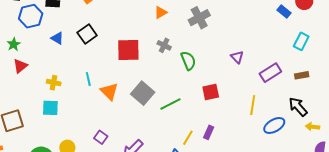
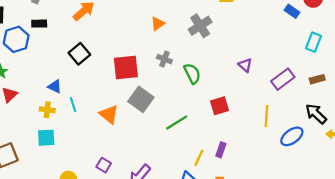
blue triangle: (57, 38) -> (55, 86), moved
cyan line: (88, 79) -> (73, 105), moved
gray square: (143, 93) -> (141, 99), moved

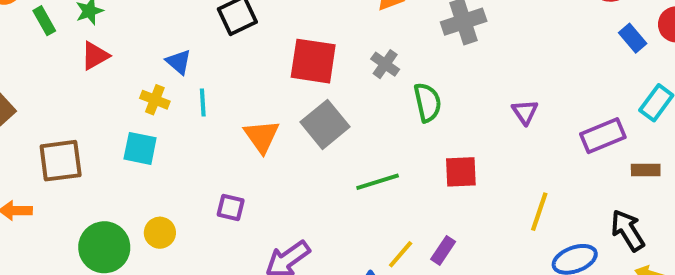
purple rectangle: (283, 79) -> (603, 136), moved
purple square: (104, 165) -> (231, 207), moved, turned -32

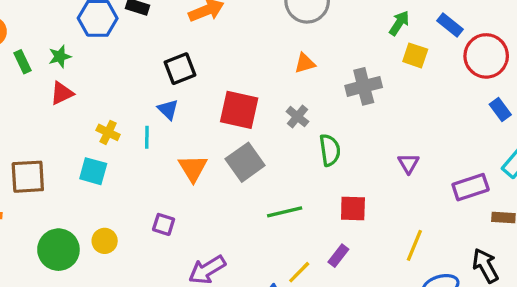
blue triangle: (179, 62) -> (168, 110), moved
purple rectangle: (443, 250) -> (338, 256), moved

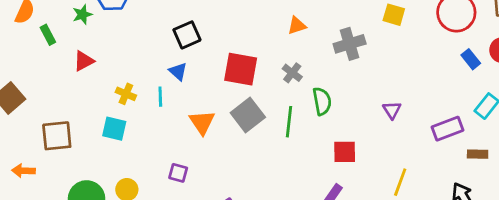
green star: (60, 56) -> (82, 14), moved
green line: (285, 212) -> (289, 122), moved, turned -68

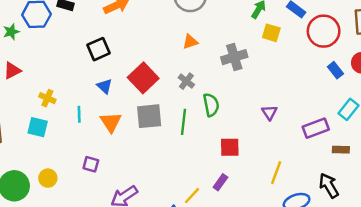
red square: (241, 69) -> (143, 78), turned 36
blue triangle: (178, 71) -> (105, 86), moved
cyan line: (160, 97) -> (79, 114), moved
gray square: (248, 115) -> (149, 116), turned 32

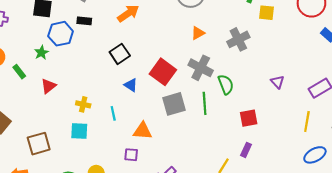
gray cross: (186, 81) -> (201, 68), size x1.6
orange triangle: (111, 122) -> (143, 131), moved, turned -42
yellow line: (276, 173) -> (307, 122), moved

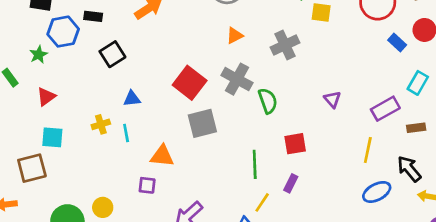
black square: (120, 54) -> (112, 54), moved
blue triangle: (131, 85) -> (132, 99), moved, turned -40
green line: (205, 103) -> (255, 164), moved
yellow cross: (83, 104) -> (101, 124), moved, turned -32
cyan square: (79, 131) -> (52, 137), moved

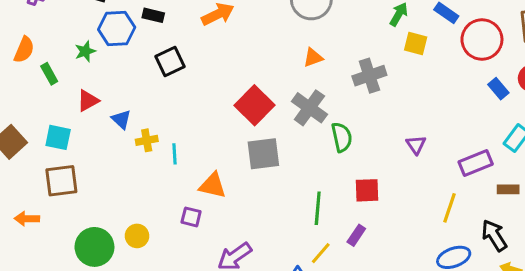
blue triangle: (132, 99) -> (121, 119), moved, turned 42
cyan square: (52, 137) -> (58, 137), moved

